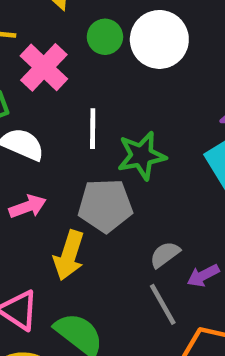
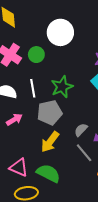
green circle: (105, 37) -> (36, 55), moved
white line: (93, 129) -> (33, 88), moved
yellow arrow: (69, 255) -> (50, 142), moved, turned 30

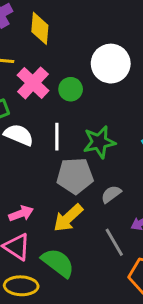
pink arrow: (14, 119) -> (21, 214), moved
gray semicircle: (81, 130) -> (111, 194), moved

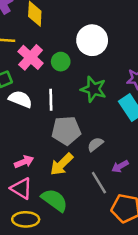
green star: (99, 142) -> (93, 89), moved, turned 30

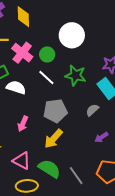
white line: (51, 100) -> (46, 77), moved, turned -42
gray semicircle: (95, 144) -> (92, 110), moved
pink arrow: (24, 162) -> (23, 124), moved, turned 140
gray line: (99, 183) -> (76, 176), moved

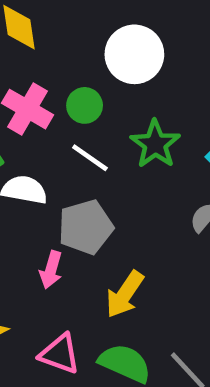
green star: (75, 75) -> (155, 144), turned 30
gray pentagon: (55, 111) -> (86, 227), moved

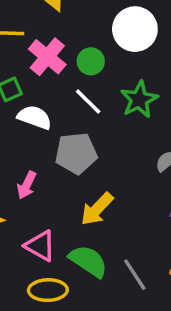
pink arrow: (51, 270) -> (27, 185), moved

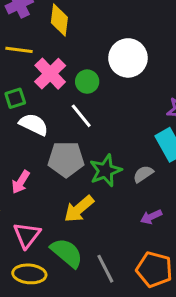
green star: (139, 100) -> (105, 171), moved
pink triangle: (40, 246) -> (27, 235), turned 32

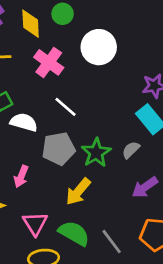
pink cross: (50, 74) -> (49, 62), moved
green circle: (87, 82) -> (63, 14), moved
purple arrow: (151, 217) -> (145, 187), size x1.4

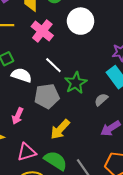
green star: (96, 153) -> (76, 83), moved
pink triangle: (35, 224) -> (27, 152), turned 42

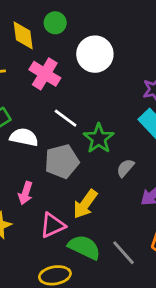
gray semicircle: (101, 100) -> (125, 168), moved
pink triangle: (27, 152) -> (52, 225), moved

